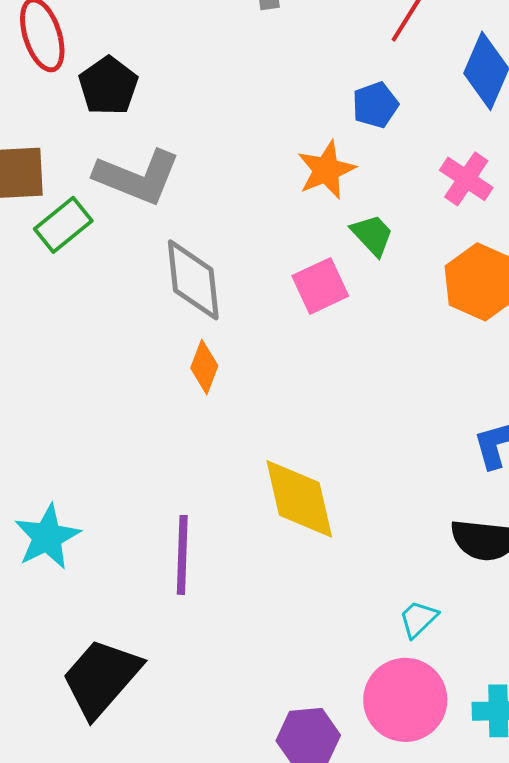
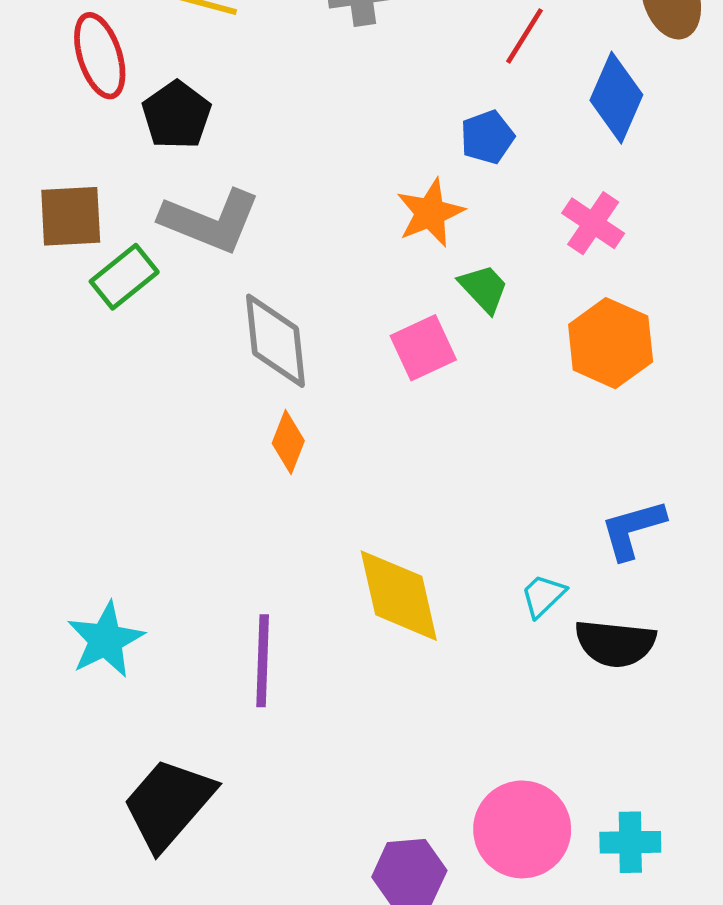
cyan trapezoid: (418, 619) -> (543, 596), moved

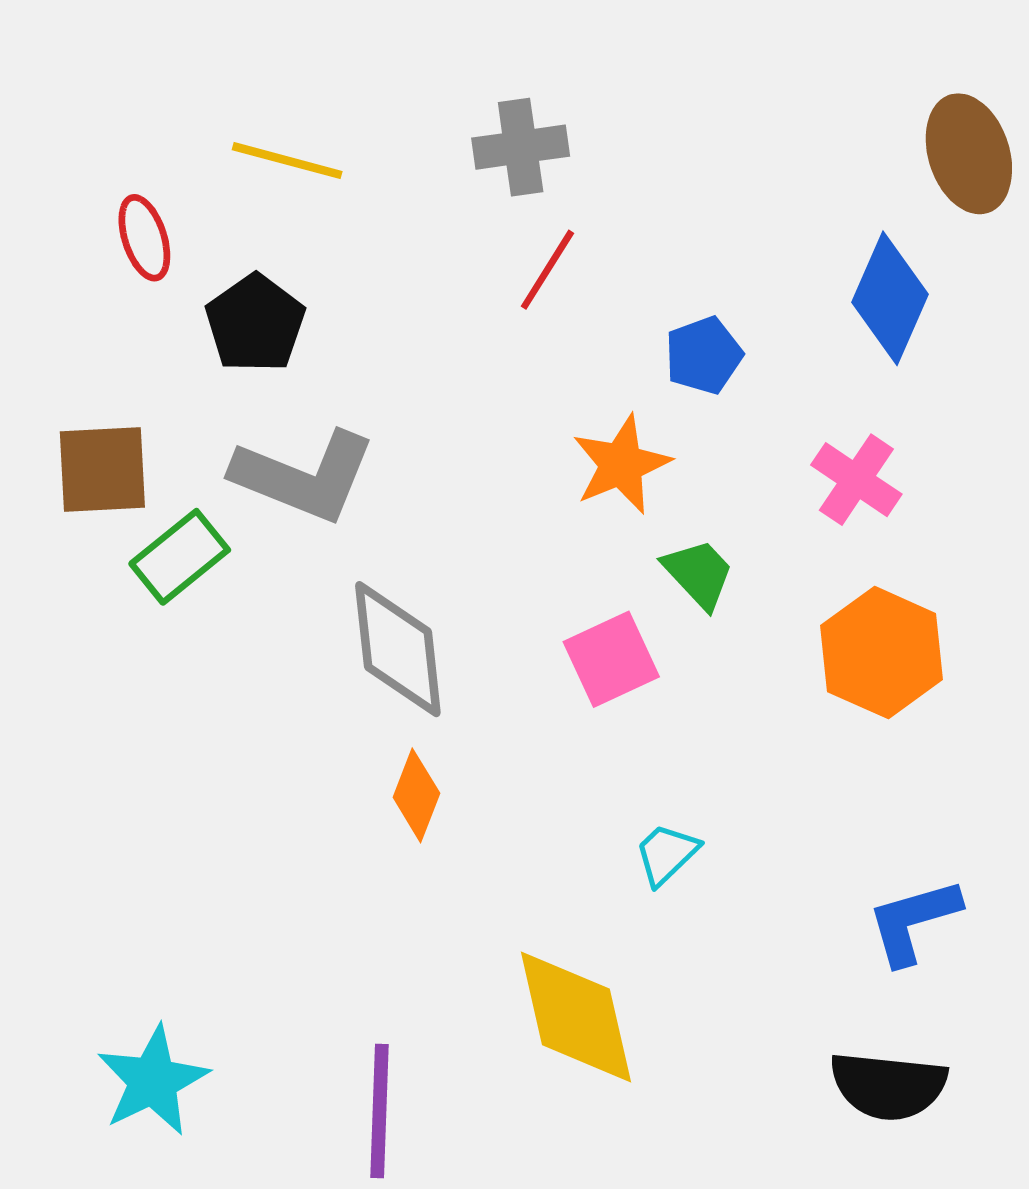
red line: (524, 36) -> (547, 270), moved
red ellipse: (100, 56) -> (144, 238), size x0.7
cyan trapezoid: (543, 596) -> (667, 854), moved

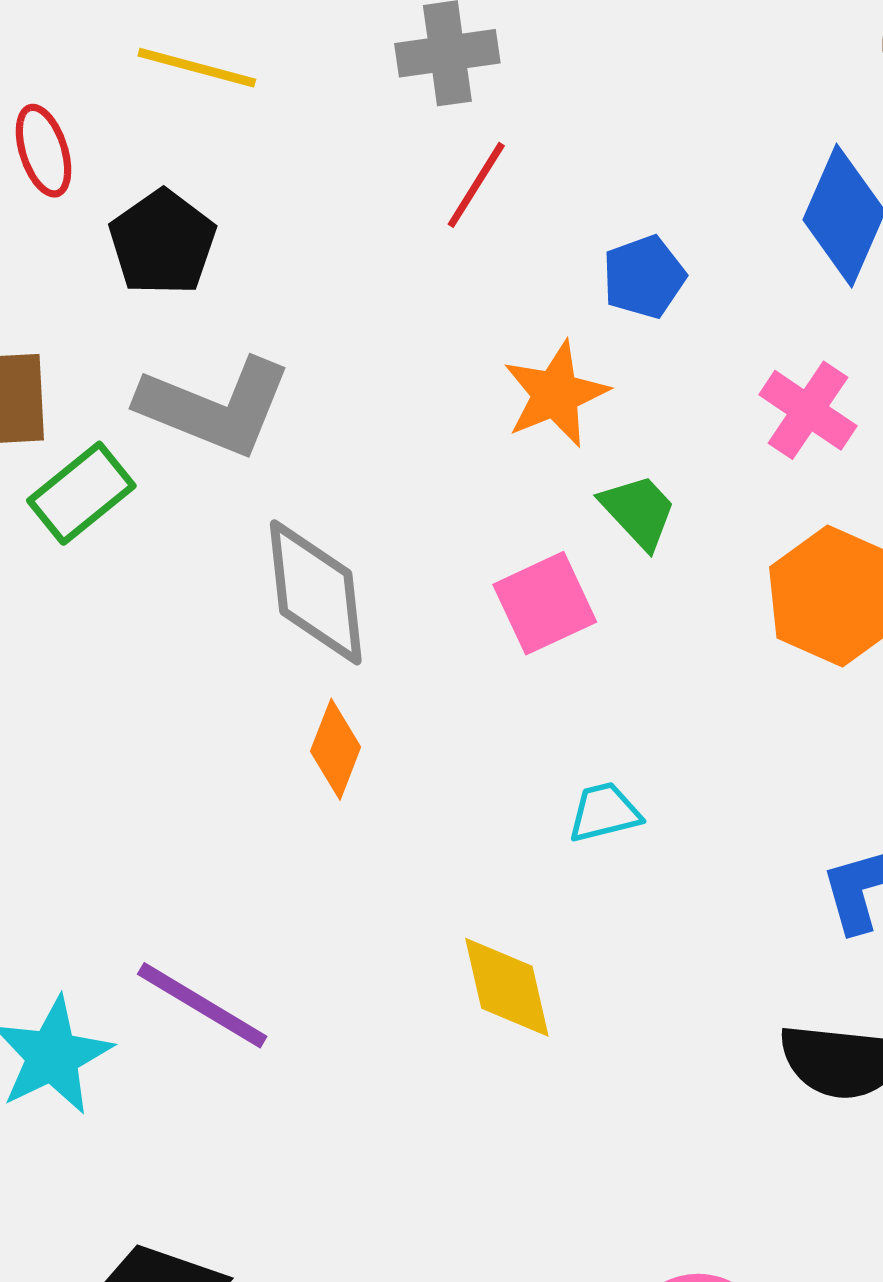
cyan trapezoid: (667, 854) -> (604, 812), turned 30
yellow diamond: (576, 1017) -> (507, 987), size x0.7
purple line: (379, 1111) -> (202, 1005), moved, turned -61

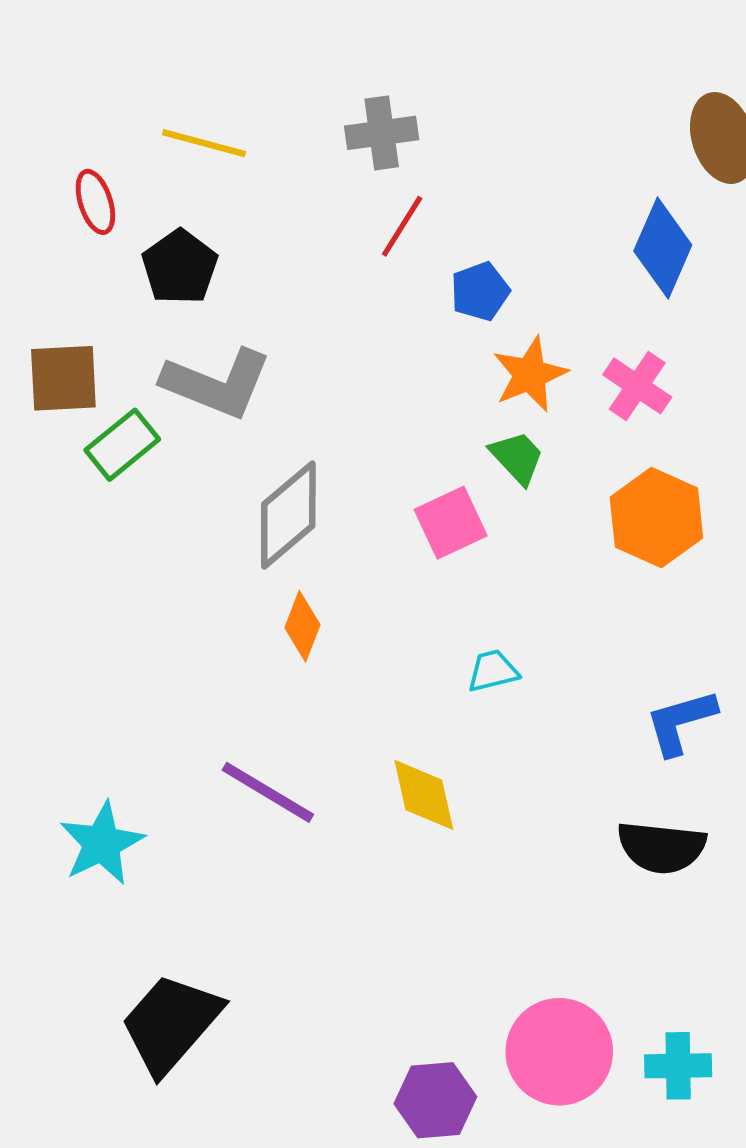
blue pentagon: (644, 277) -> (480, 291), moved
orange star: (556, 394) -> (530, 374), moved
gray diamond: (316, 592) -> (288, 515), turned 56
purple line: (202, 1005) -> (268, 792), moved

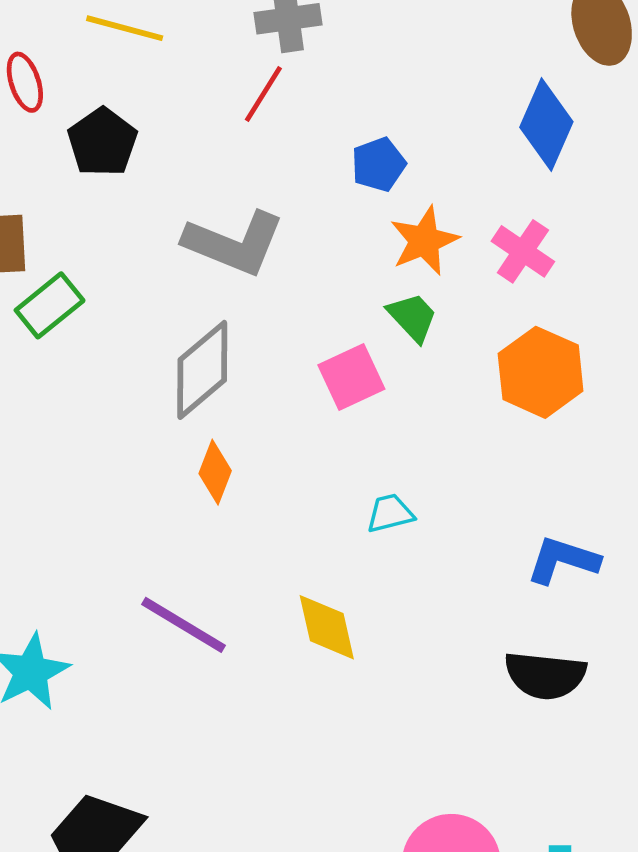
red line: (402, 226) -> (263, 94), moved
gray L-shape: (217, 383) -> (234, 243), moved
blue L-shape: (681, 722) -> (563, 560), turned 34

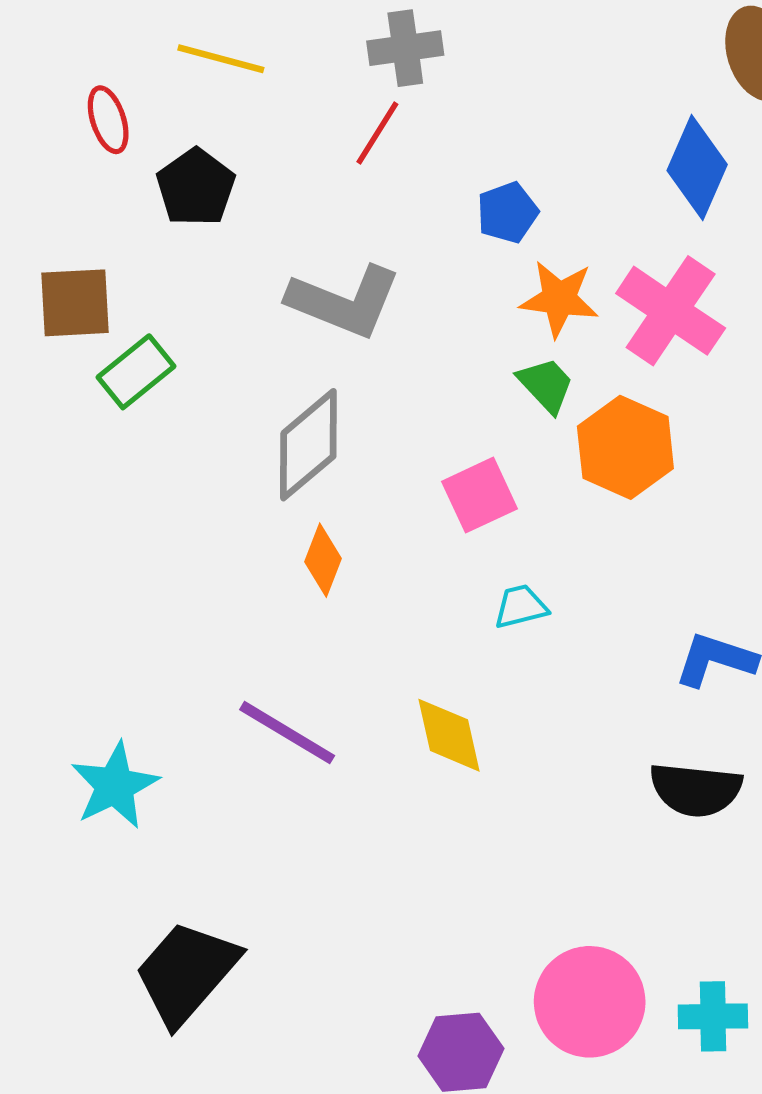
orange star: (424, 241) -> (559, 299), turned 30
pink cross: (523, 251) -> (671, 311), size x1.5
orange hexagon: (541, 372) -> (625, 447), moved
pink square: (351, 377) -> (480, 495), moved

